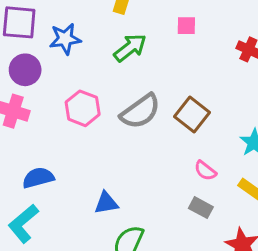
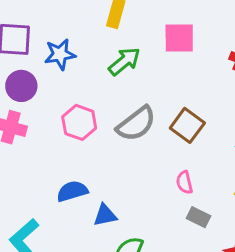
pink square: (186, 26) -> (179, 38), size x1.6
pink semicircle: (205, 171) -> (184, 182), moved, turned 40
blue semicircle: (38, 178) -> (72, 191), moved

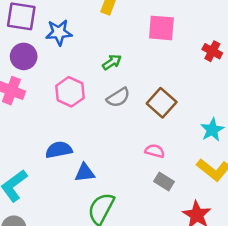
green arrow: (124, 61) -> (112, 62), moved, size x0.7
gray semicircle: (136, 124) -> (118, 97), size x0.7
pink semicircle: (184, 182) -> (155, 151), turned 114

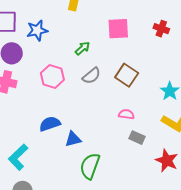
pink square: (161, 28) -> (118, 29), moved

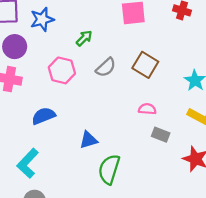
green arrow: (82, 48) -> (84, 38), moved
blue semicircle: (50, 124) -> (43, 116), moved

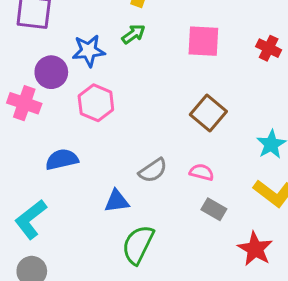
blue star: (42, 19) -> (89, 51), moved
green arrow: (84, 38) -> (133, 34), moved
purple circle: (15, 47) -> (51, 72), moved
gray semicircle: (106, 67) -> (153, 170), moved

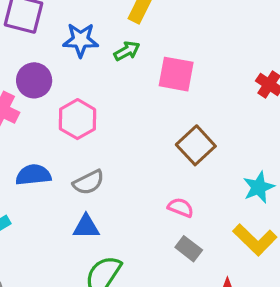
pink square: (203, 41) -> (176, 74), moved
blue star: (89, 51) -> (81, 40), moved
gray semicircle: (153, 170) -> (89, 182), moved

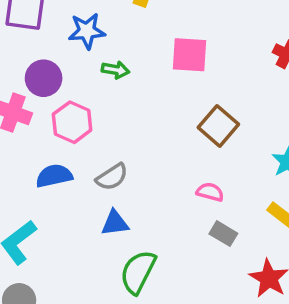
green arrow: (127, 51) -> (116, 70), moved, turned 45
pink hexagon: (77, 119) -> (72, 122), moved

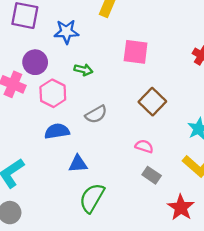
green arrow: (116, 70) -> (83, 70), moved
blue semicircle: (54, 176) -> (57, 131), moved
gray semicircle: (112, 177) -> (96, 114), moved

